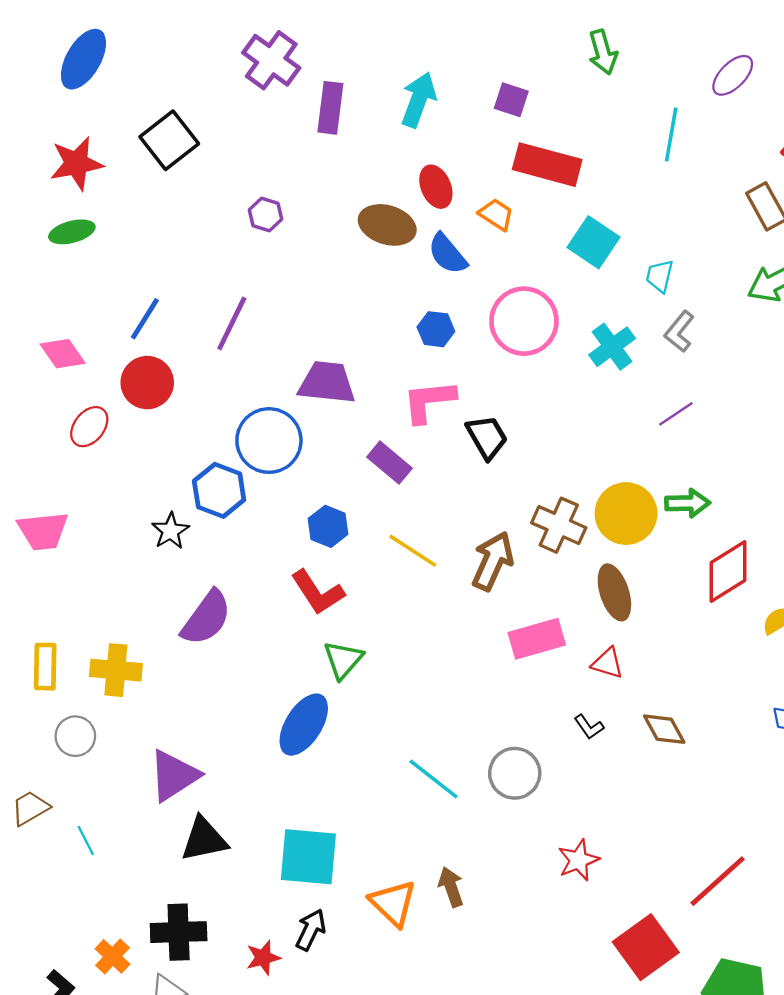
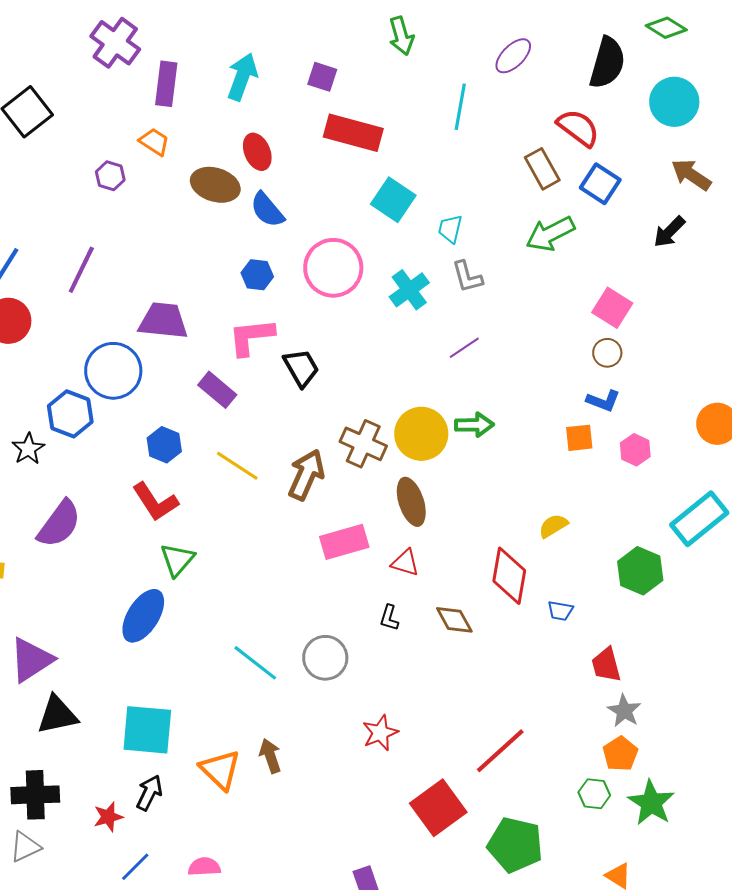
orange trapezoid: (496, 214) -> (154, 142), moved
gray L-shape: (679, 332) -> (467, 277), turned -54
red diamond: (728, 572) -> (509, 576), moved, turned -48
black L-shape: (589, 727) -> (389, 618), turned 52

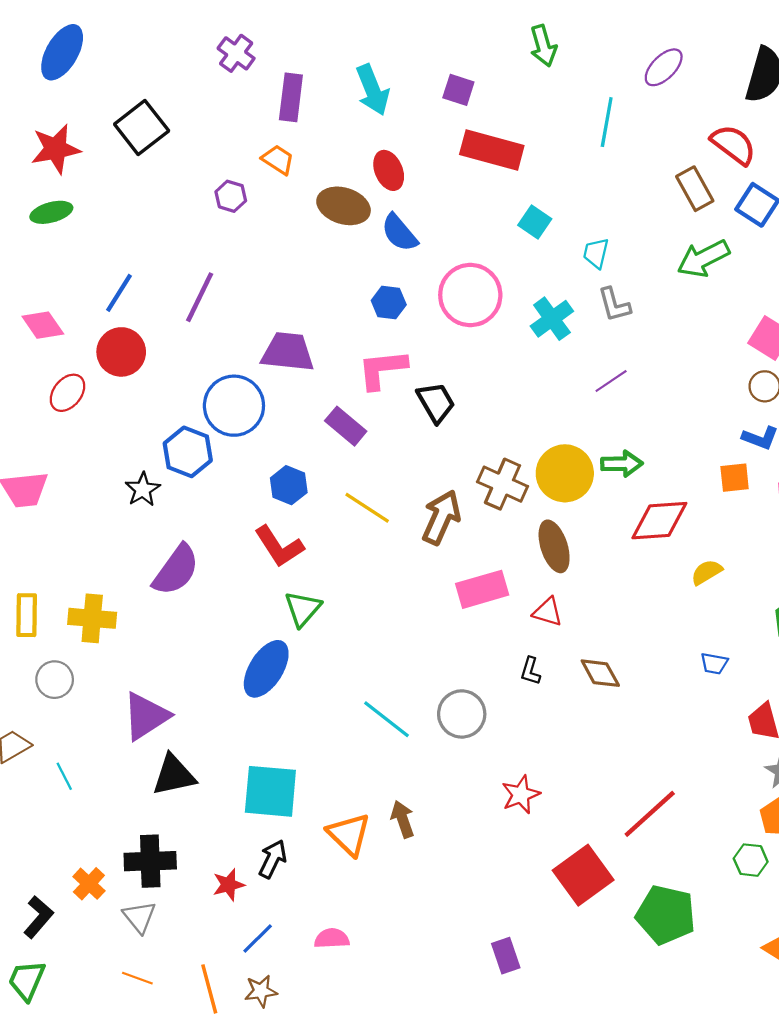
purple cross: (115, 43) -> (236, 53), size x0.7
cyan arrow: (242, 77) -> (373, 90), turned 138
cyan square: (393, 200) -> (535, 222), size x0.7
red diamond: (509, 576) -> (659, 521), moved, turned 76
gray triangle: (25, 847) -> (139, 917), turned -44

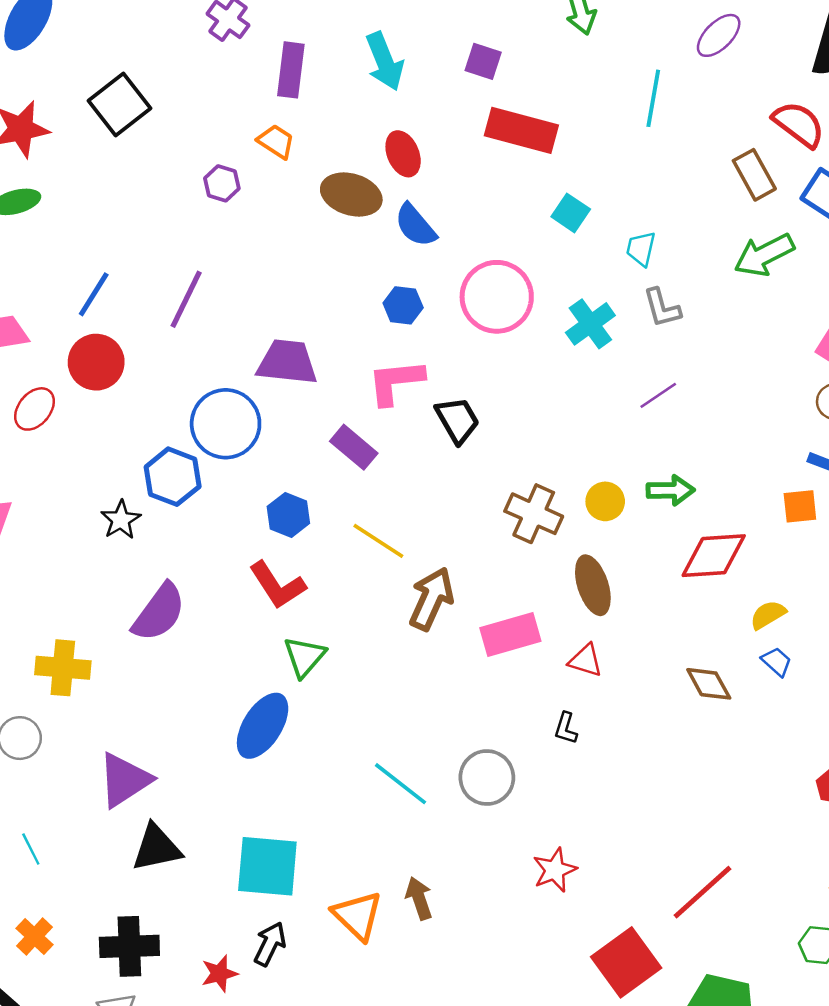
yellow circle: (565, 473) -> (605, 501), size x0.6
brown arrow: (441, 517) -> (431, 599), moved
blue trapezoid: (714, 663) -> (777, 662), moved, turned -148
brown diamond: (600, 673) -> (709, 684), moved
orange cross: (89, 884) -> (35, 937), moved

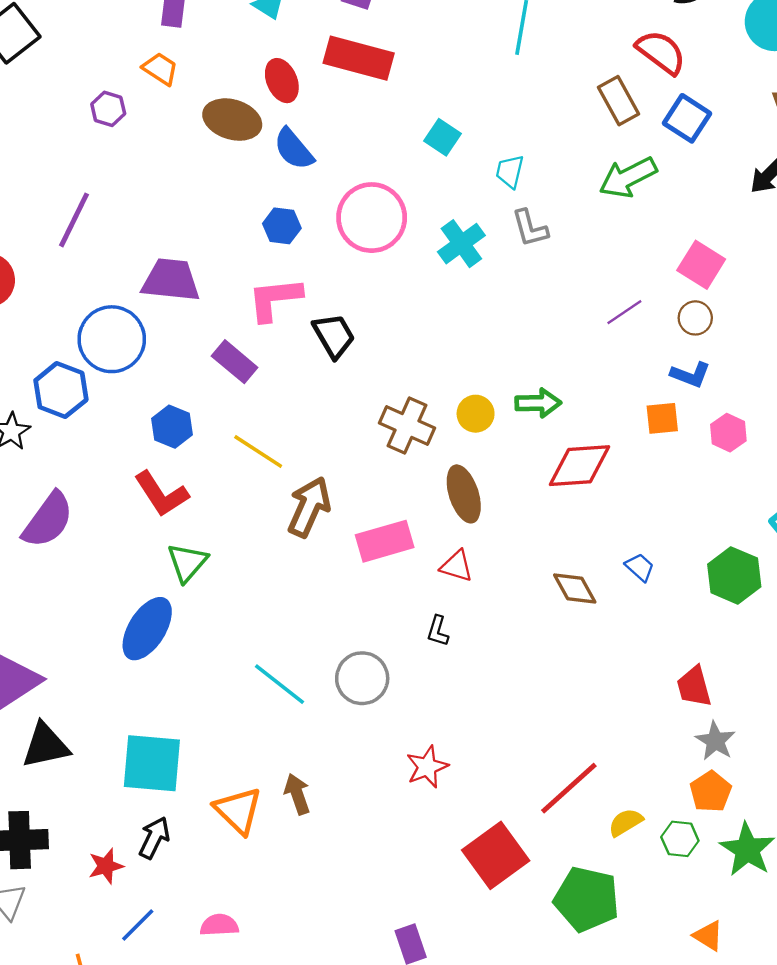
red rectangle: (521, 130) -> (359, 58), moved
purple line: (658, 395) -> (624, 312), moved
yellow semicircle: (768, 615) -> (626, 822), moved

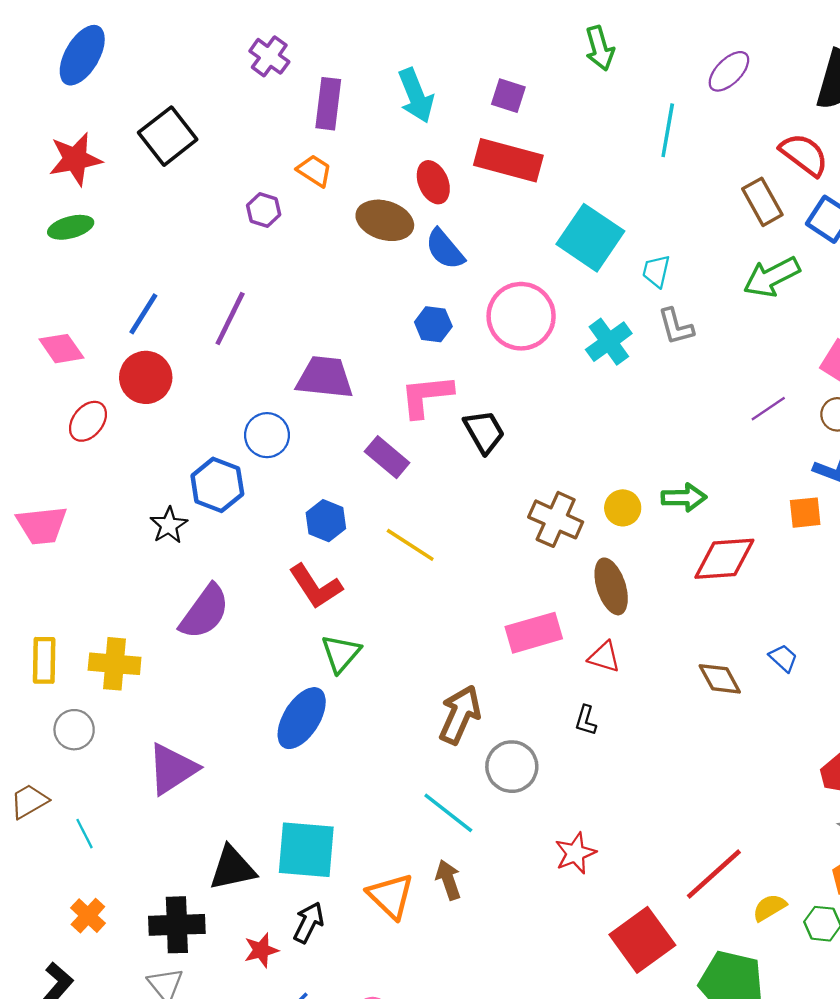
cyan square: (442, 137) -> (590, 238), size x1.8
blue circle: (112, 339) -> (267, 435), size x0.7
brown arrow: (309, 507) -> (460, 715), moved
cyan line: (279, 684) -> (448, 813), moved
black triangle: (46, 746) -> (232, 868), moved

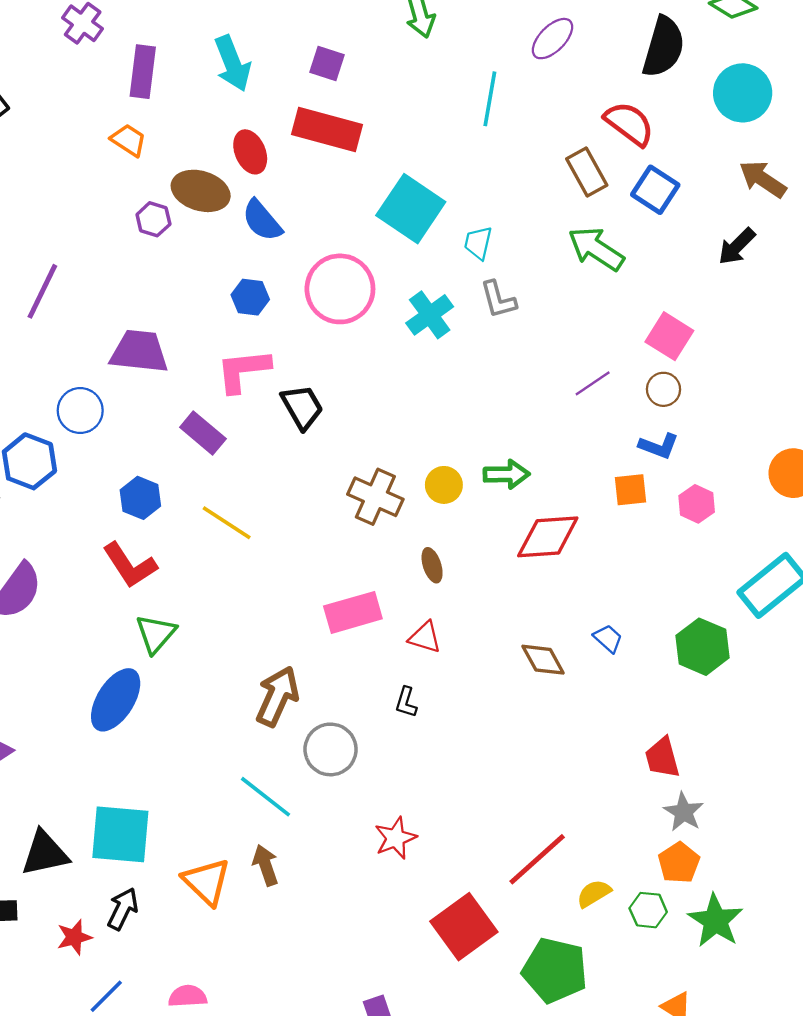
purple hexagon: (264, 210) -> (153, 219), moved
green arrow: (772, 277) -> (596, 249), turned 60
brown ellipse: (611, 586) -> (432, 565), size x0.6

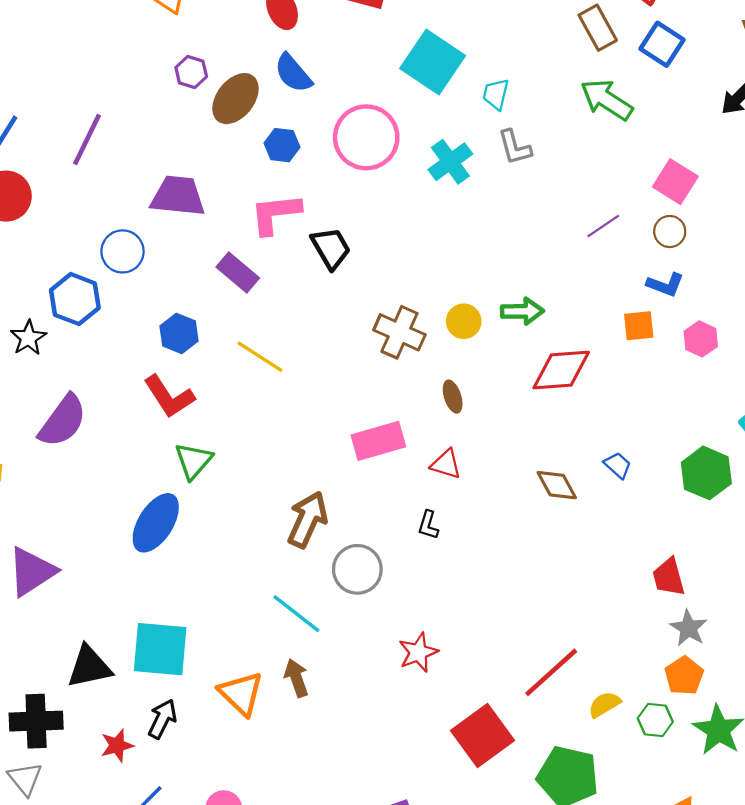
brown ellipse: (201, 191) -> (235, 99), moved, turned -69

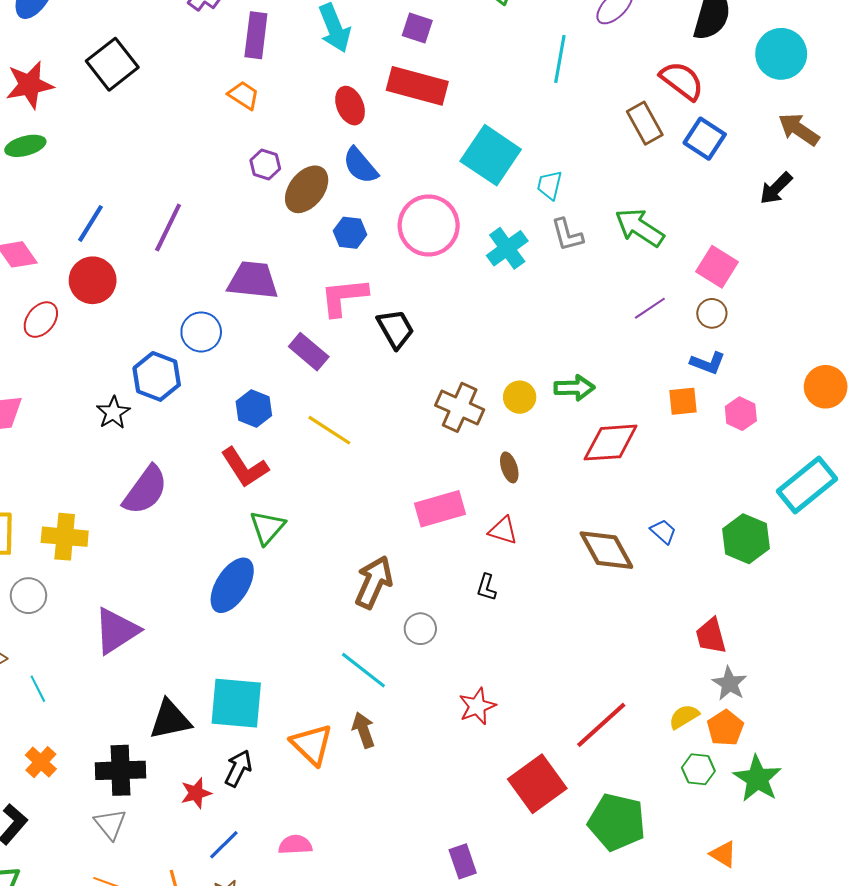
green arrow: (607, 100) -> (640, 228), moved
brown diamond: (557, 485) -> (606, 550), size x1.4
gray circle: (357, 569) -> (420, 629), size x0.7
yellow semicircle: (604, 704) -> (684, 717), moved

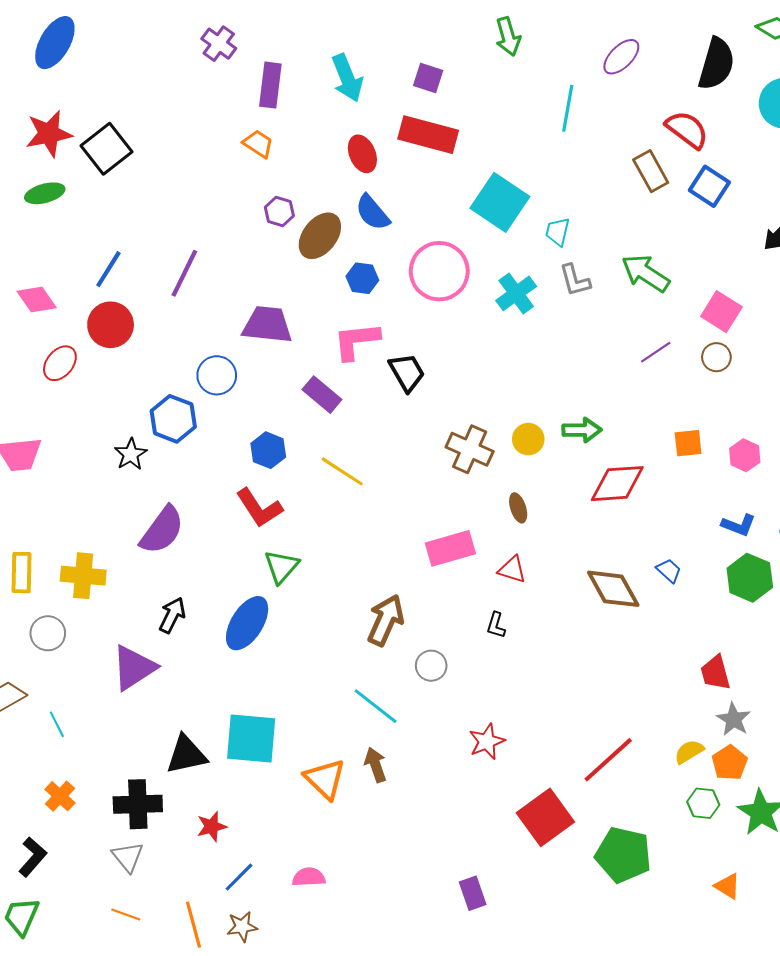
black square: (112, 64) -> (106, 149), moved
blue L-shape: (708, 363) -> (739, 525), moved
black arrow: (238, 768) -> (172, 615), moved

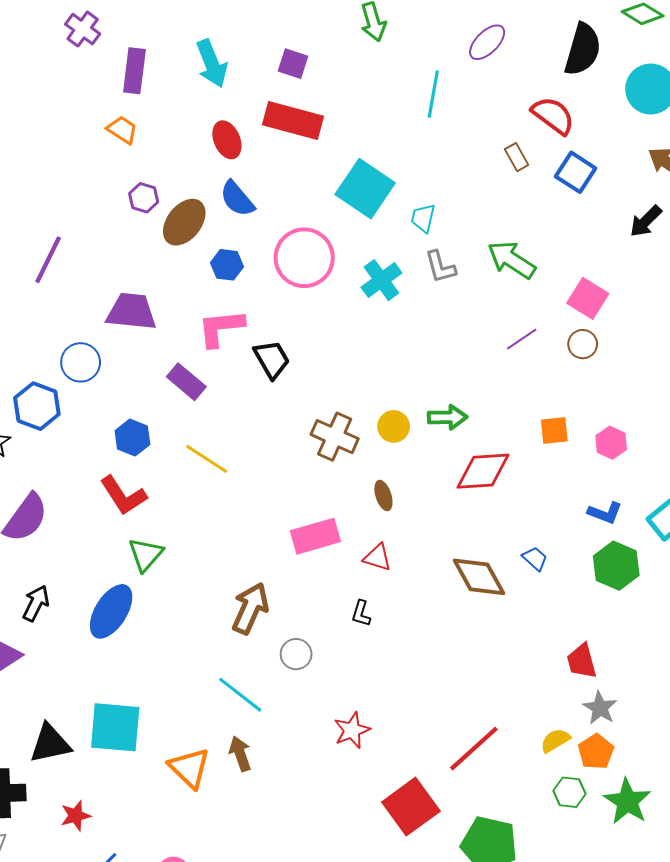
brown rectangle: (651, 171) -> (517, 157), size x0.7

